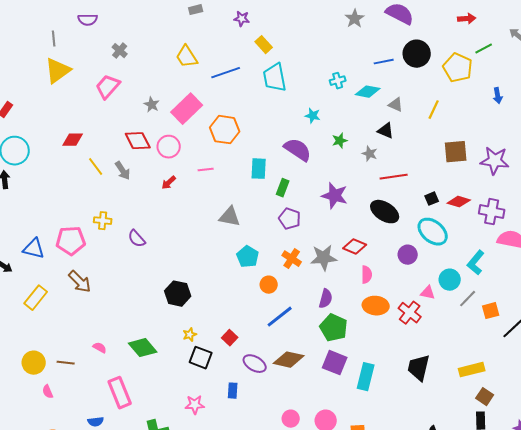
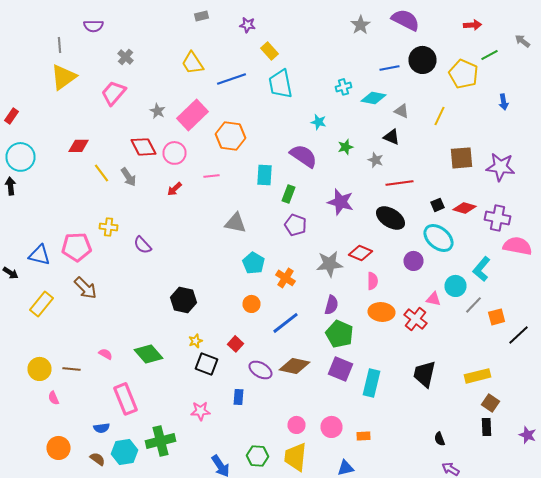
orange cross: (292, 259) -> (286, 278), moved
orange circle: (269, 285) -> (252, 304), moved

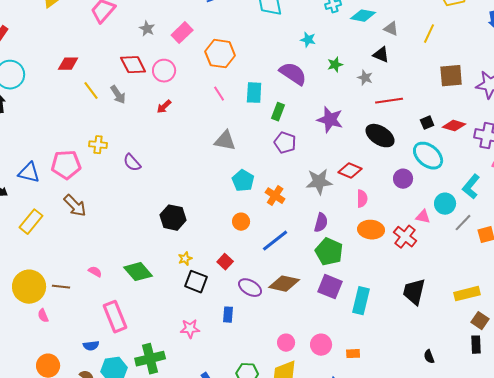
pink rectangle: (192, 115) -> (182, 33), size x0.7
pink line: (212, 176) -> (219, 94), moved, turned 63
yellow circle: (40, 369) -> (29, 287), size x1.4

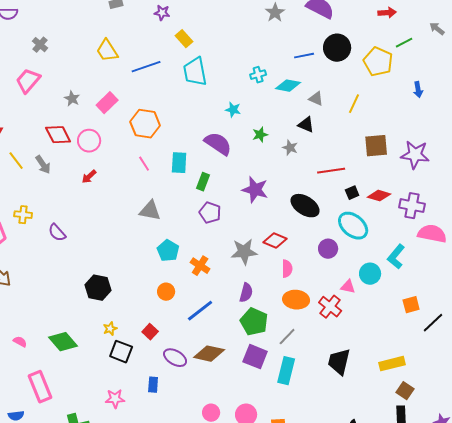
red line: (389, 101) -> (331, 171), moved
gray line: (463, 223) -> (287, 337), moved

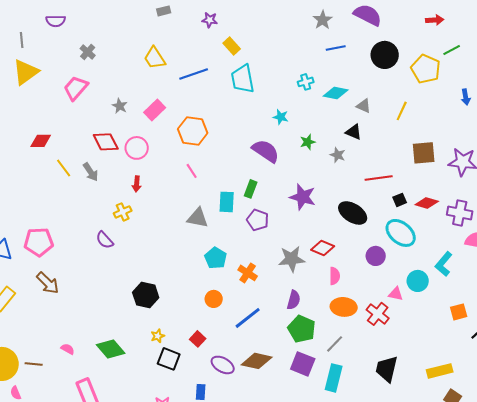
blue line: (304, 56) -> (336, 48), moved
cyan rectangle: (179, 163) -> (227, 202), moved
red arrow: (89, 177) -> (137, 184), turned -42
yellow cross: (23, 215) -> (123, 212), moved, turned -30

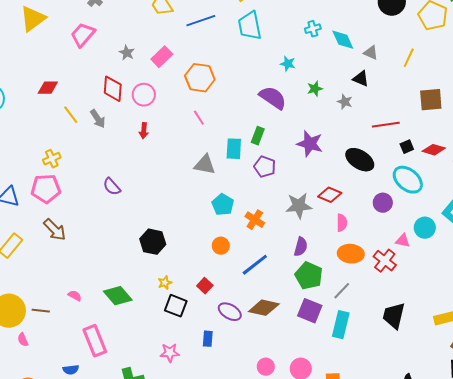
cyan diamond: (336, 93) -> (343, 40), turned 55
red diamond: (106, 142) -> (113, 89), turned 32
yellow cross: (123, 212) -> (52, 159), moved

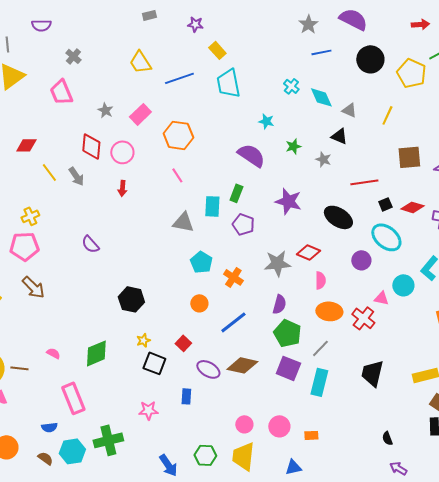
cyan cross: (313, 29) -> (291, 86), turned -35
pink trapezoid: (83, 35) -> (61, 92), turned -64
green diamond: (118, 296) -> (96, 353), turned -72

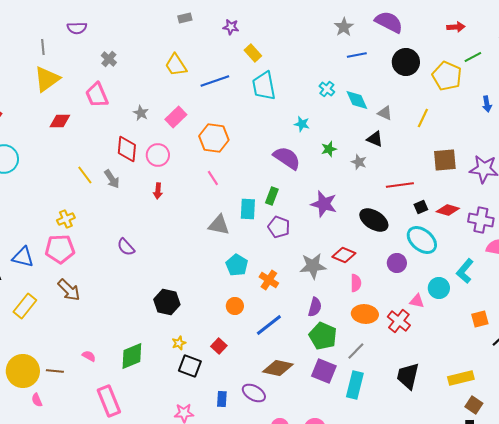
red diamond: (26, 145) -> (60, 121), moved
purple ellipse: (208, 369) -> (254, 393), moved

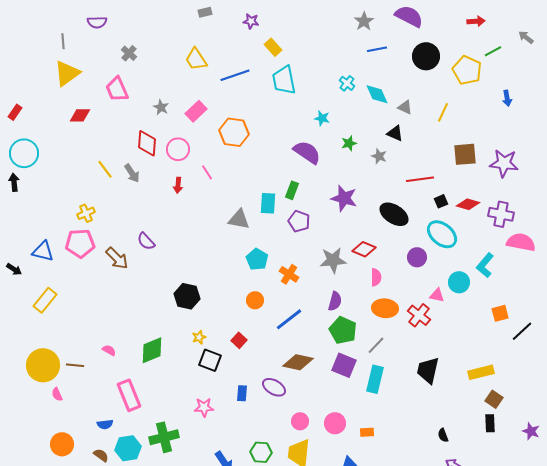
pink line: (213, 178) -> (207, 172), moved
brown arrow: (69, 290) -> (117, 258), moved

